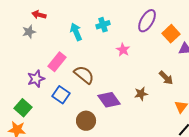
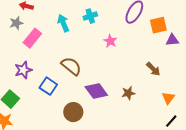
orange square: (171, 34) -> (158, 25), turned 30
pink rectangle: (57, 62) -> (32, 38), moved
brown star: (141, 94) -> (128, 93), moved

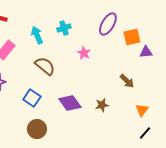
brown semicircle: (71, 66) -> (45, 66), moved
blue square: (48, 86) -> (32, 98), moved
brown circle: (73, 112) -> (37, 129), moved

